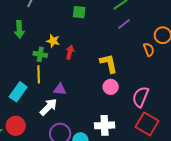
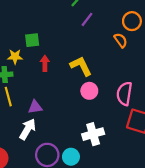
green square: (79, 12) -> (32, 40), moved
red arrow: (70, 52) -> (45, 63), moved

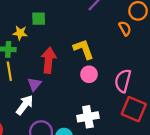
red arrow: (45, 63) -> (49, 60), moved, size x1.6
purple triangle: (35, 107) -> (34, 84), turned -48

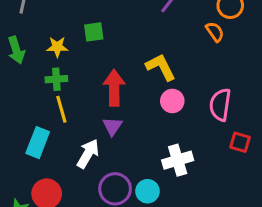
yellow star: (20, 33) -> (57, 47), moved
purple triangle: (34, 84) -> (112, 126), moved
red square: (134, 109) -> (240, 142), size x0.6

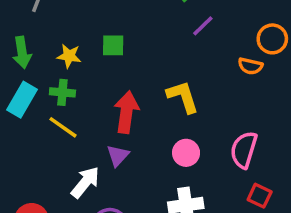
orange semicircle: (215, 32) -> (250, 66), turned 130
pink circle: (172, 101) -> (186, 153), moved
yellow line: (61, 109) -> (63, 127), turned -48
cyan rectangle: (38, 143) -> (22, 100), moved

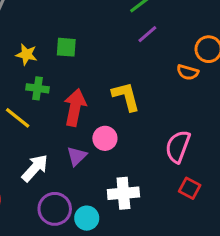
green cross: (62, 92) -> (38, 88), moved
pink circle: (186, 153) -> (105, 138), moved
purple triangle: (118, 156) -> (77, 156), moved

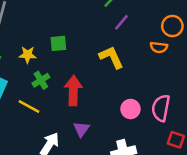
green cross: (38, 88) -> (41, 80), turned -30
yellow L-shape: (126, 96) -> (111, 57), moved
pink circle: (105, 138) -> (130, 109), moved

